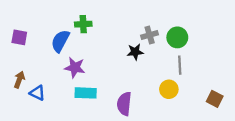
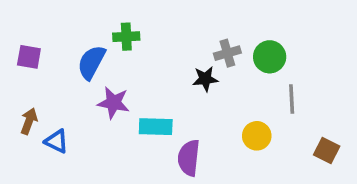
gray line: (180, 65) -> (292, 99), moved
cyan rectangle: (86, 93) -> (156, 127), moved

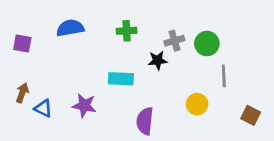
green cross: (126, 37) -> (127, 31), moved
blue semicircle: (91, 62) -> (70, 28), moved, turned 52
purple star: (113, 103) -> (84, 106), moved
cyan rectangle: (156, 127) -> (121, 79), moved

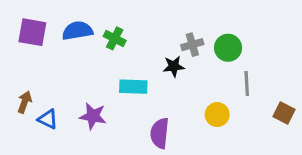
green cross: (127, 31) -> (115, 38), moved, turned 30
purple square: (22, 44) -> (32, 32), moved, size x1.4
brown square: (251, 115) -> (284, 113), moved

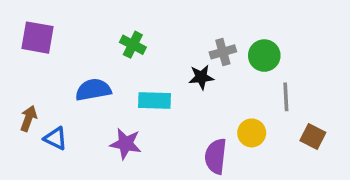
blue semicircle: (77, 31) -> (93, 90), moved
brown square: (284, 113) -> (313, 137), moved
purple star: (93, 116) -> (126, 144), moved
purple semicircle: (160, 133) -> (216, 156), moved

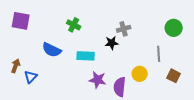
green circle: (264, 56) -> (174, 28), moved
blue semicircle: (93, 90) -> (52, 50), turned -144
blue triangle: (55, 138) -> (31, 77), turned 48
purple star: (126, 144) -> (98, 80), moved

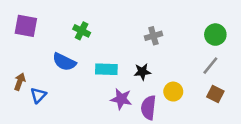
green cross: (74, 25) -> (82, 31), moved
black star: (112, 43) -> (142, 72), moved
gray line: (159, 54) -> (210, 66), moved, turned 42

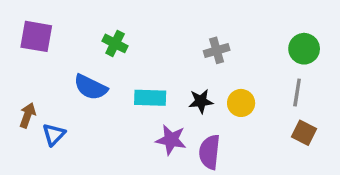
gray line: (210, 66) -> (297, 92), turned -30
yellow circle: (173, 92) -> (241, 103), moved

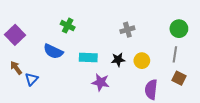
purple square: (36, 36) -> (15, 35), moved, turned 36
brown arrow: (27, 115) -> (16, 68), turned -56
purple semicircle: (210, 152) -> (151, 89), moved

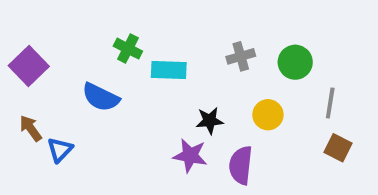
green circle: (179, 29) -> (295, 62), moved
cyan rectangle: (88, 58) -> (169, 70), moved
black star: (118, 60) -> (210, 121), moved
purple semicircle: (151, 89) -> (241, 165), moved

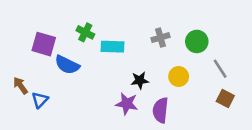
purple square: (29, 66) -> (44, 44), moved, turned -30
gray line: (330, 103) -> (220, 69), turned -42

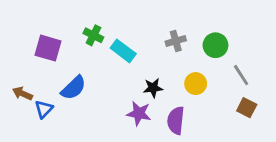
cyan rectangle: (113, 47) -> (123, 51), turned 35
blue semicircle: (67, 65) -> (74, 88), moved, turned -70
brown arrow: (20, 86) -> (22, 94), turned -30

